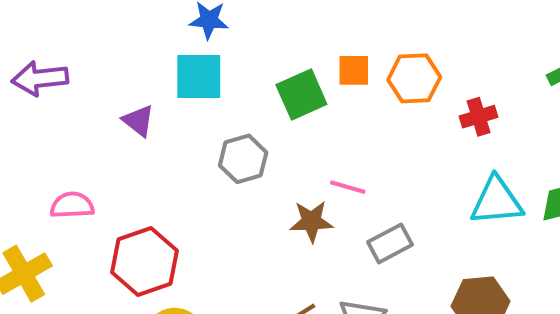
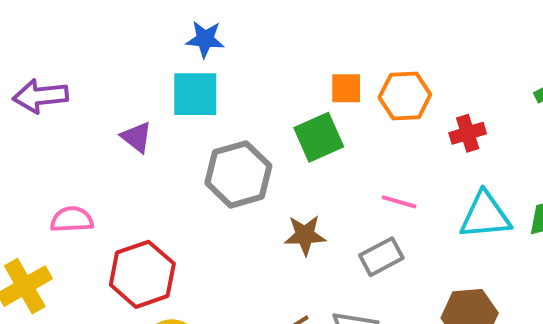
green square: (301, 95) -> (319, 137), moved
gray hexagon: (243, 159) -> (238, 174), size x1.4
pink line: (348, 187) -> (399, 202), moved

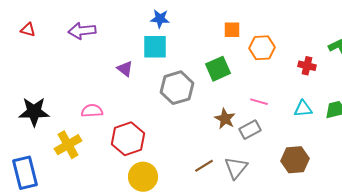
orange square: (346, 88) -> (232, 30), moved
purple arrow: (40, 96) -> (82, 31), moved
red cross: (468, 133) -> (307, 66), moved, turned 30
cyan triangle: (485, 216) -> (303, 109), size x0.7
brown star: (305, 235) -> (225, 119), moved, turned 30

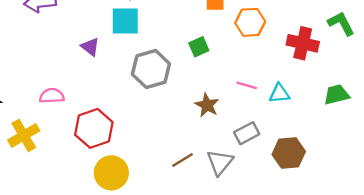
red cross: (307, 66) -> (303, 43), size x1.5
green square: (218, 69) -> (199, 47), size x0.7
cyan triangle: (303, 109) -> (279, 93), moved
gray rectangle: (250, 130) -> (247, 133), moved

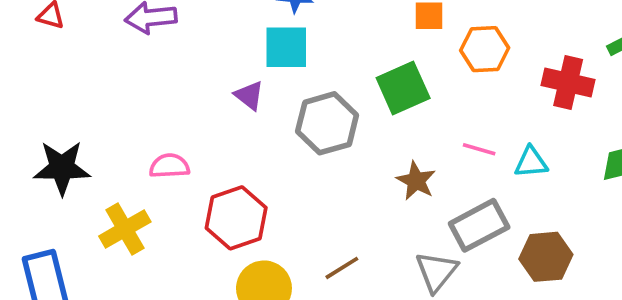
purple triangle: (90, 47) -> (249, 95), moved
green square: (199, 47) -> (403, 88), size x1.6
gray rectangle: (247, 133) -> (479, 225), size x1.4
brown line: (182, 160) -> (342, 268), moved

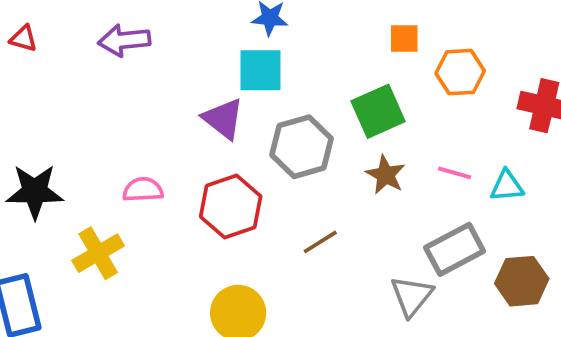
purple triangle: (249, 95) -> (223, 119), size x1.4
brown star: (416, 181) -> (386, 175), moved
red hexagon: (236, 218) -> (231, 206), moved
brown line: (342, 268) -> (320, 242), moved

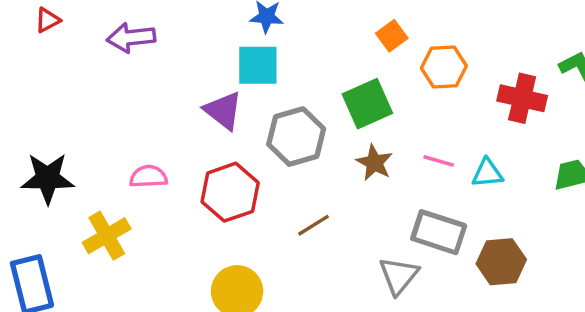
red triangle: (23, 39) -> (48, 20), moved, turned -44
orange square: (404, 39) -> (392, 36), turned -36
gray rectangle: (455, 249) -> (439, 232), turned 46

